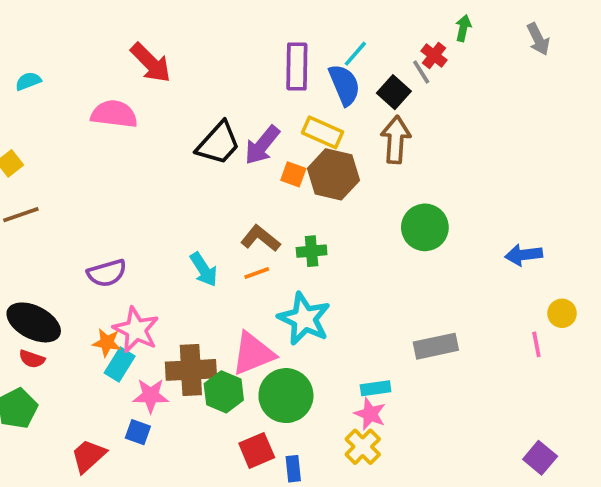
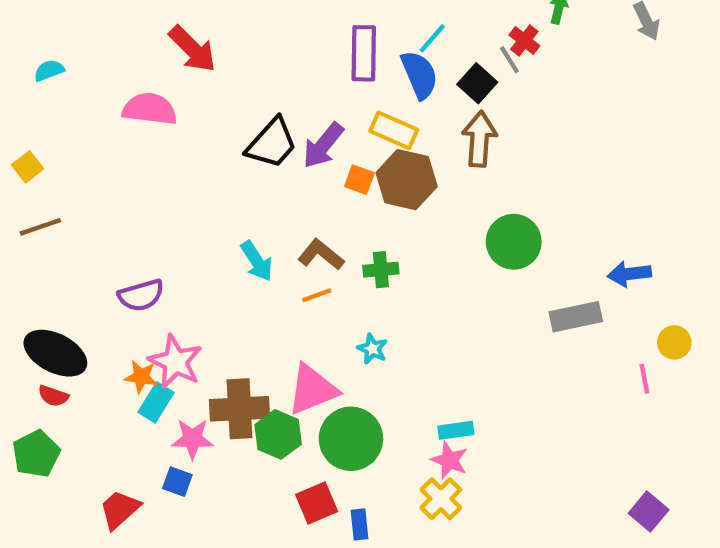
cyan arrow: (204, 269) -> (257, 261), moved
cyan star: (304, 319) -> (372, 349), size x0.5
gray rectangle: (436, 346) -> (576, 317), moved

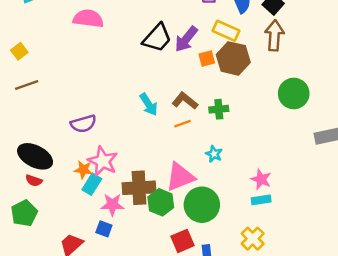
orange square: (359, 180) -> (207, 58), turned -35
pink star: (449, 460) -> (261, 179), moved

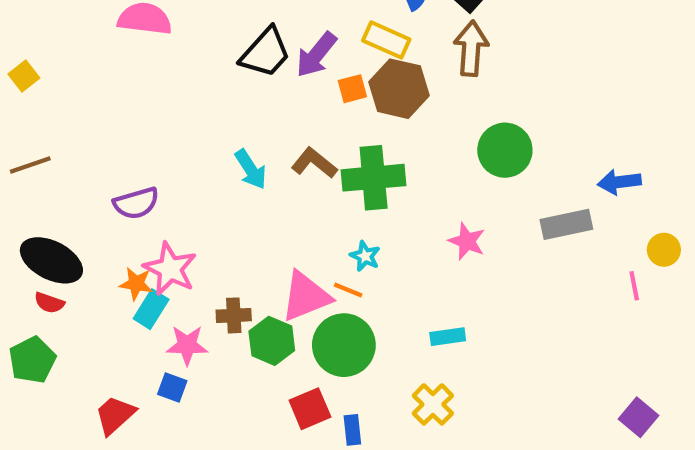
brown line: (27, 85) -> (30, 165), moved
green cross: (219, 109) -> (374, 178), size x1.8
orange line: (183, 124) -> (348, 290), moved, turned 42
pink star: (261, 179) -> (467, 241), moved
brown cross: (139, 188) -> (234, 315), size x0.6

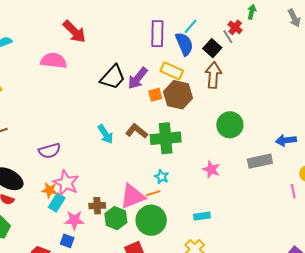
orange line: (348, 290) -> (153, 193), turned -40

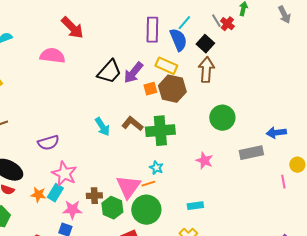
gray line: (228, 37) -> (216, 21), moved
orange star: (50, 190) -> (38, 195), moved
pink triangle: (132, 196) -> (128, 187), turned -32

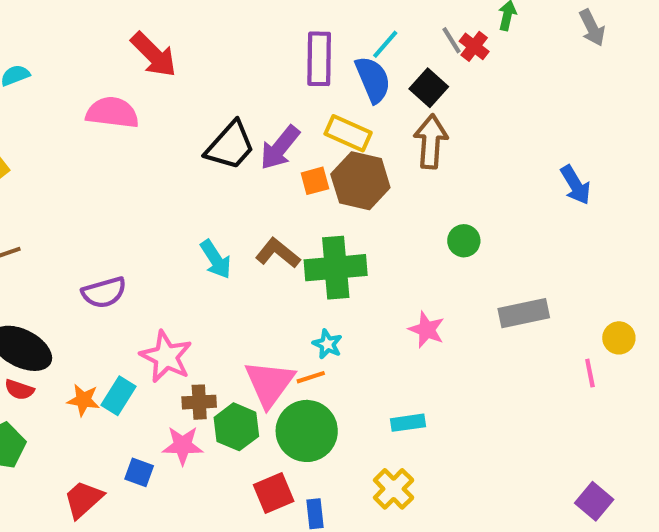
green circle: (222, 118) -> (464, 241), size x0.6
blue arrow: (276, 133) -> (575, 185), moved, turned -114
pink star: (64, 174) -> (166, 357), moved
pink star: (72, 210) -> (183, 445), moved

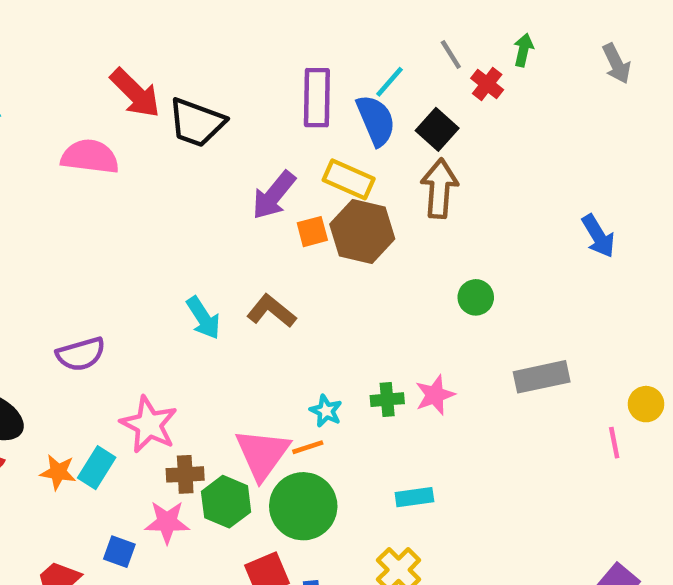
gray line: (451, 40) -> (451, 54), moved
black trapezoid: (230, 146) -> (197, 123), moved, turned 68
green cross: (336, 268) -> (387, 400), moved, size x0.5
pink star: (427, 330) -> (435, 395), turned 30

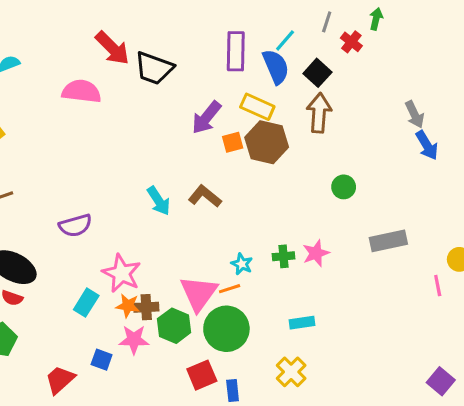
gray line: (451, 54) -> (327, 22), turned 50
gray arrow: (616, 64) -> (415, 114), moved
orange star: (58, 472) -> (128, 306), moved

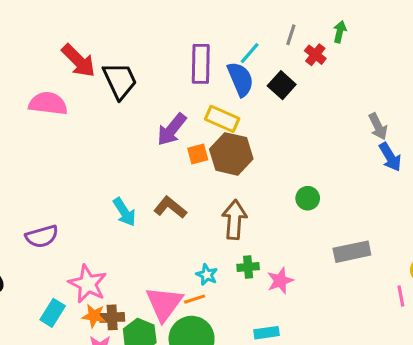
black trapezoid: (154, 68) -> (120, 81), turned -135
brown arrow: (319, 113) -> (234, 220), moved
pink star: (316, 253) -> (280, 281), moved

